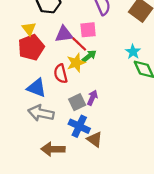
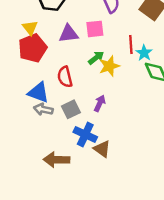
red line: (79, 44) -> (131, 44), moved, turned 42
yellow star: (76, 63) -> (109, 66), moved
gray square: (77, 102) -> (71, 109), moved
gray arrow: (41, 113) -> (43, 109), moved, size x0.7

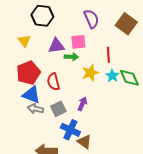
red pentagon: (32, 48) -> (28, 73), moved
cyan star: (144, 53) -> (112, 76), moved
green arrow: (96, 58) -> (71, 57), moved, turned 40

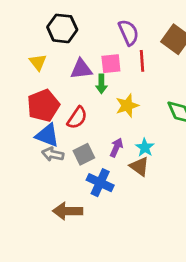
red line: (108, 55) -> (142, 61), moved
green arrow: (71, 57) -> (101, 84), turned 88
cyan star: (112, 76) -> (145, 147), moved
red semicircle: (53, 82) -> (77, 118), turned -132
brown triangle: (84, 142) -> (139, 166), moved

